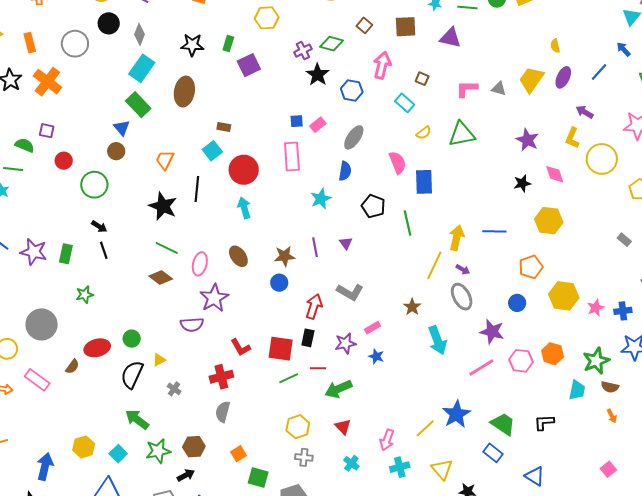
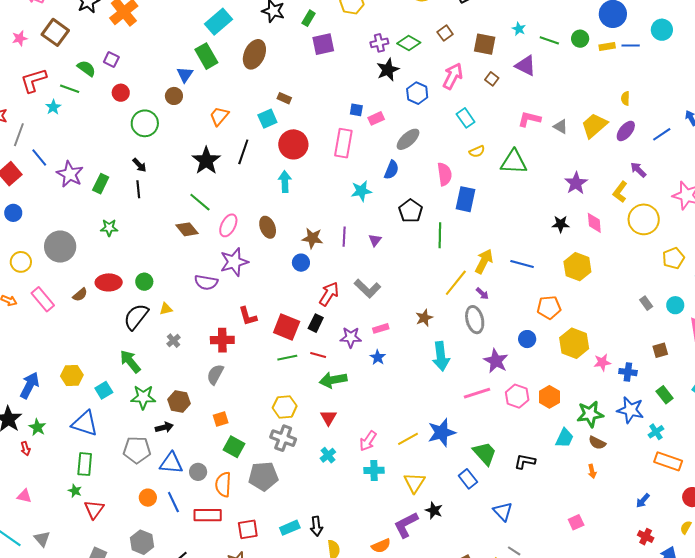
brown square: (422, 79) -> (492, 79), moved
gray cross: (304, 457) -> (283, 438), size x1.4

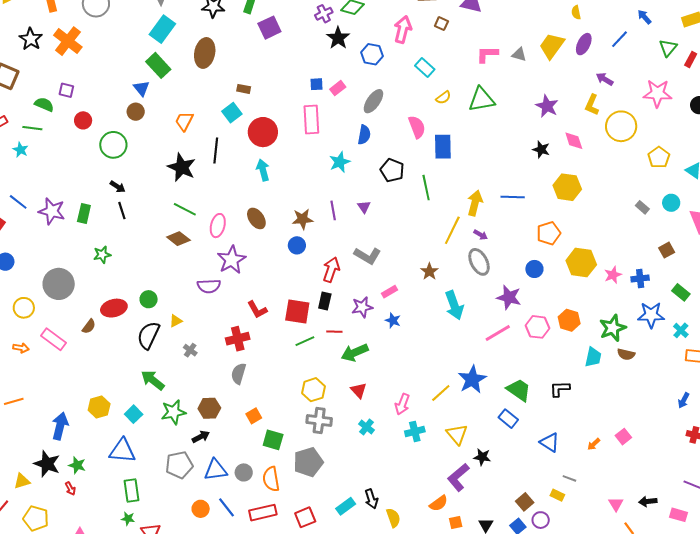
black star: (561, 224) -> (541, 149), turned 30
orange arrow: (592, 471) -> (594, 444), moved, turned 72

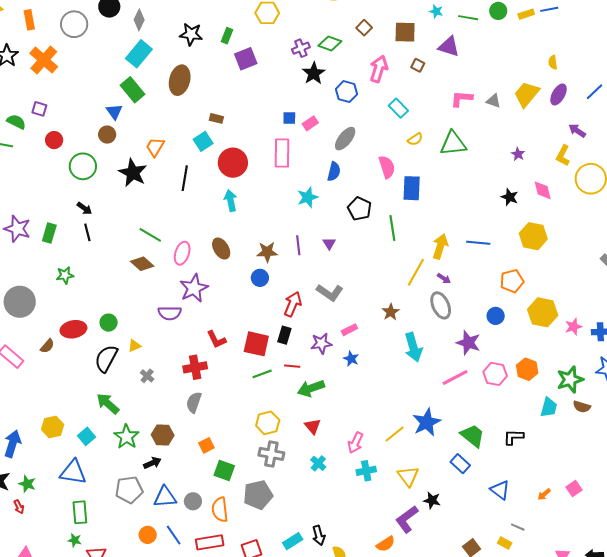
purple star: (547, 106) -> (518, 154), size x0.6
black star: (182, 167) -> (133, 173), moved
green star: (173, 412) -> (127, 437), turned -30

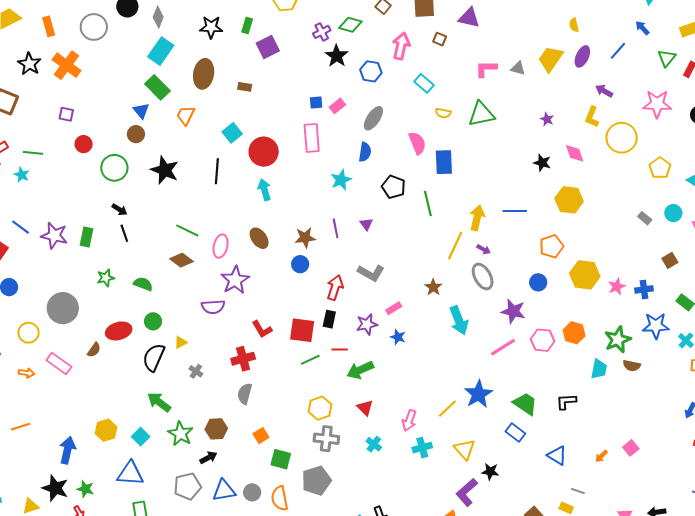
brown rectangle: (216, 118) -> (245, 87), moved
green semicircle: (16, 122) -> (143, 284), moved
yellow semicircle: (415, 139) -> (443, 113), turned 49
orange trapezoid: (155, 147) -> (186, 115), moved

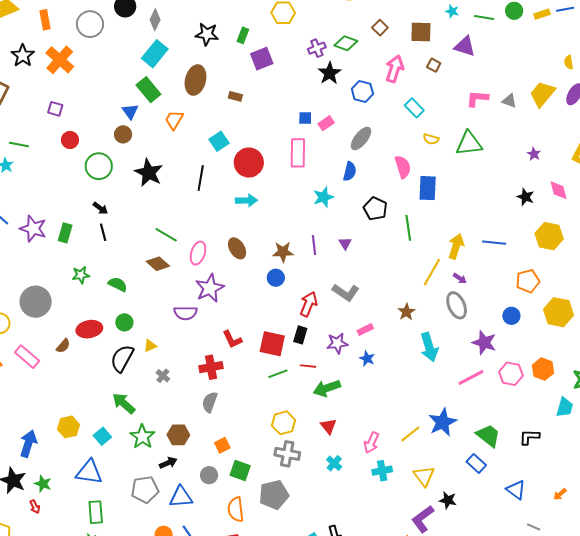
cyan arrow: (264, 190) -> (246, 200), turned 100
gray circle: (252, 492) -> (209, 475), moved

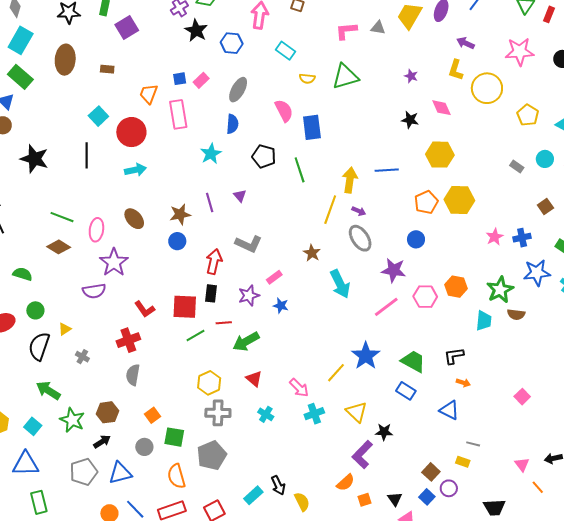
orange trapezoid: (174, 120) -> (149, 94), moved
yellow hexagon: (558, 312) -> (459, 200), moved
pink arrow: (371, 443) -> (299, 388), turned -60
orange arrow: (560, 494) -> (463, 383), moved, turned -112

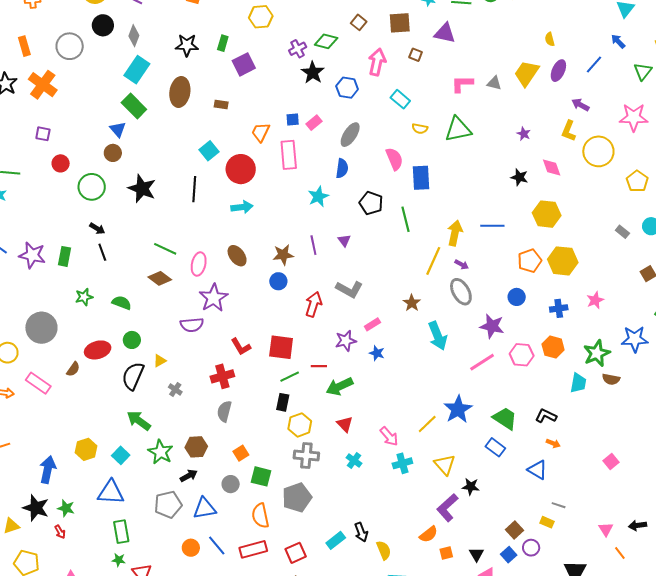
blue cross: (522, 238) -> (559, 308), moved
black rectangle: (211, 293) -> (283, 402), moved
black L-shape: (454, 356) -> (546, 416), turned 30

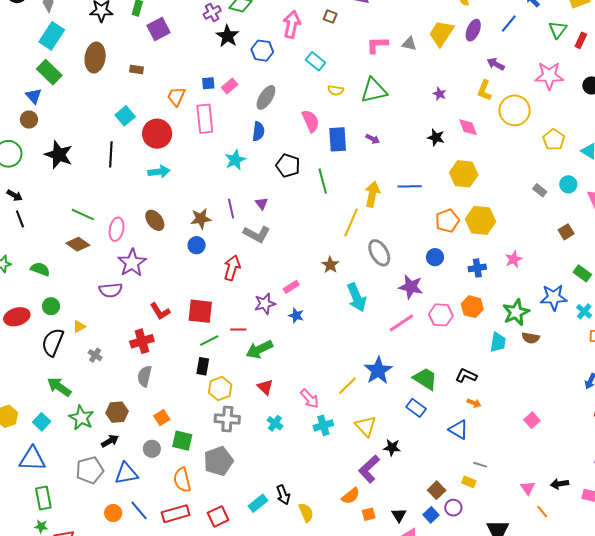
purple arrow: (462, 265) -> (373, 139), moved
gray L-shape: (349, 289) -> (257, 234), moved

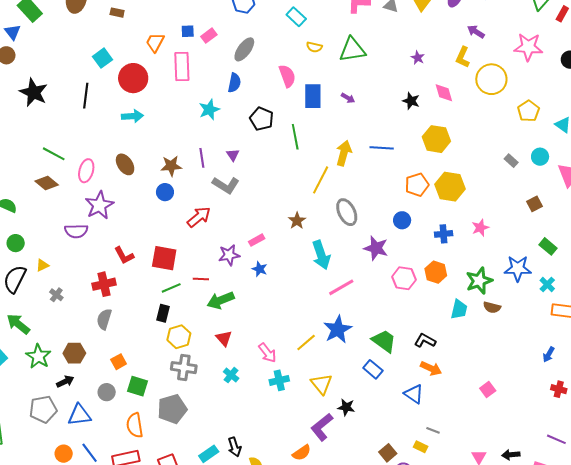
red arrow: (232, 268) -> (199, 217), turned 30
pink line: (401, 323) -> (341, 287), moved
orange arrow: (474, 403) -> (431, 368), size x1.5

